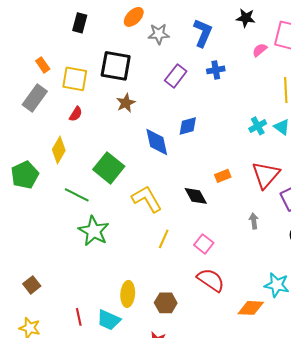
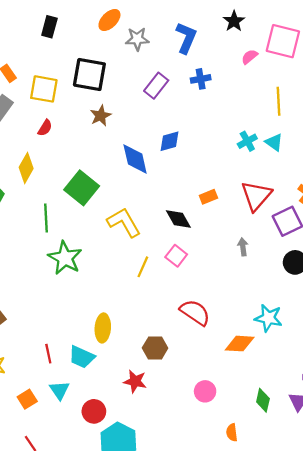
black star: (246, 18) -> (234, 21), turned 30
green line: (77, 195) -> (46, 218), turned 60
pink square: (204, 244) -> (176, 256), moved
brown hexagon: (166, 303) -> (155, 348), moved

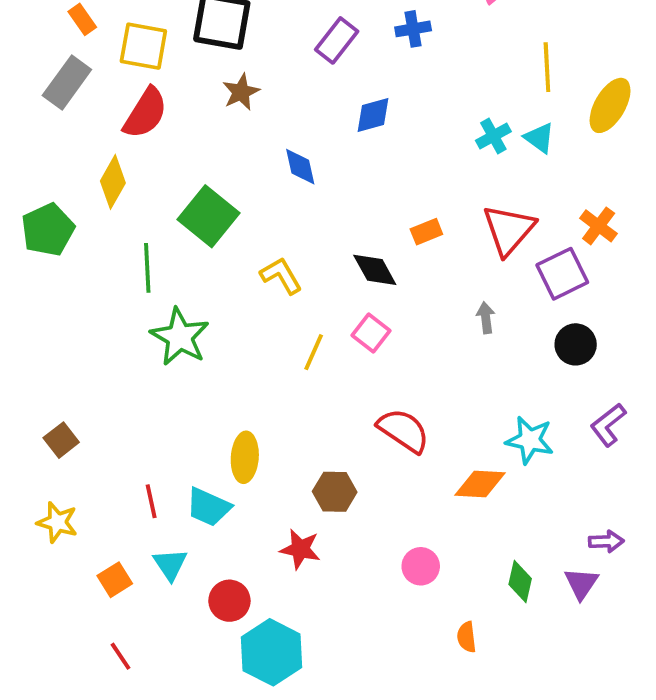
red semicircle: (45, 128) -> (145, 113), size x1.8
blue diamond: (169, 141) -> (373, 115), moved
blue diamond: (135, 159) -> (300, 167), size x0.7
yellow L-shape: (124, 222) -> (281, 276), size x0.7

